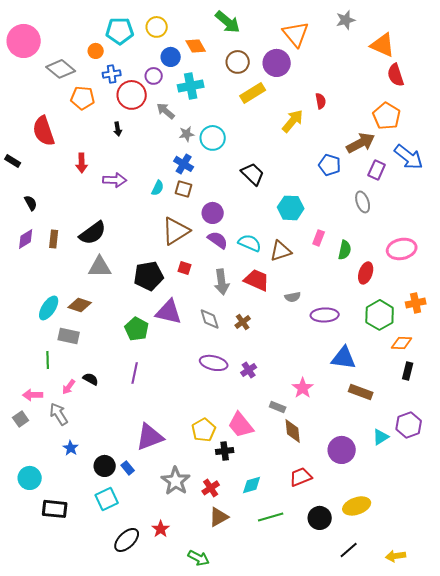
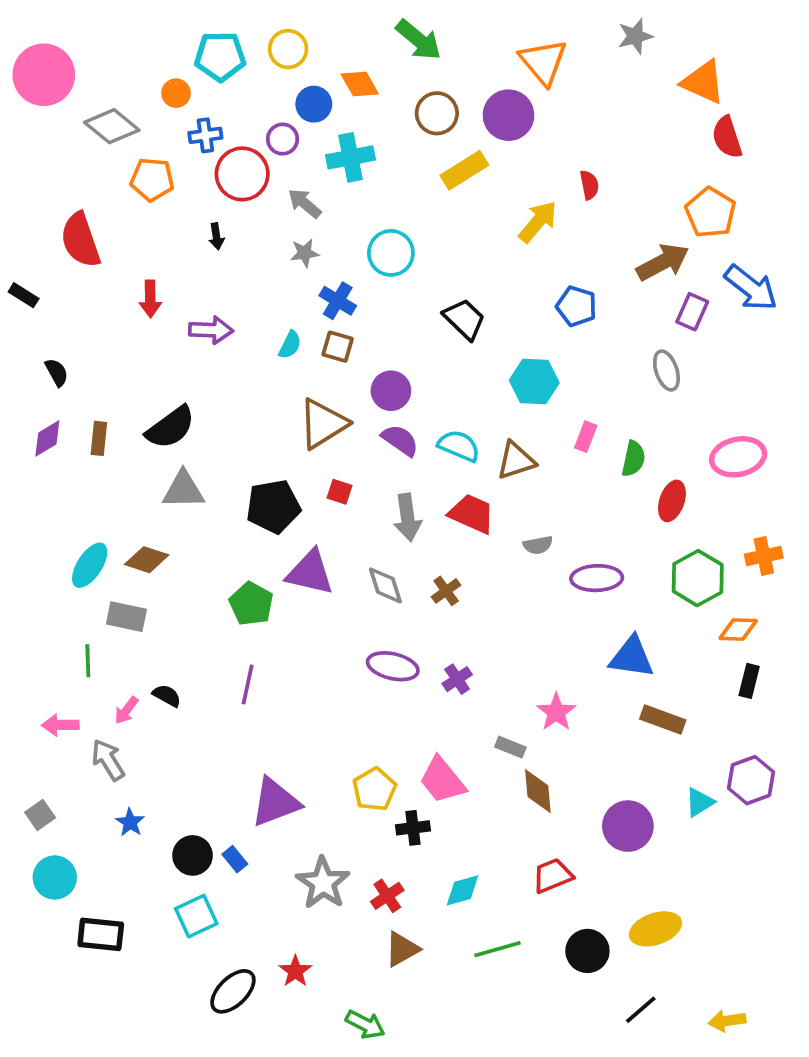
gray star: (187, 134) -> (305, 253), moved
blue pentagon: (330, 165) -> (576, 306), moved
gray square: (21, 419) -> (40, 815), moved

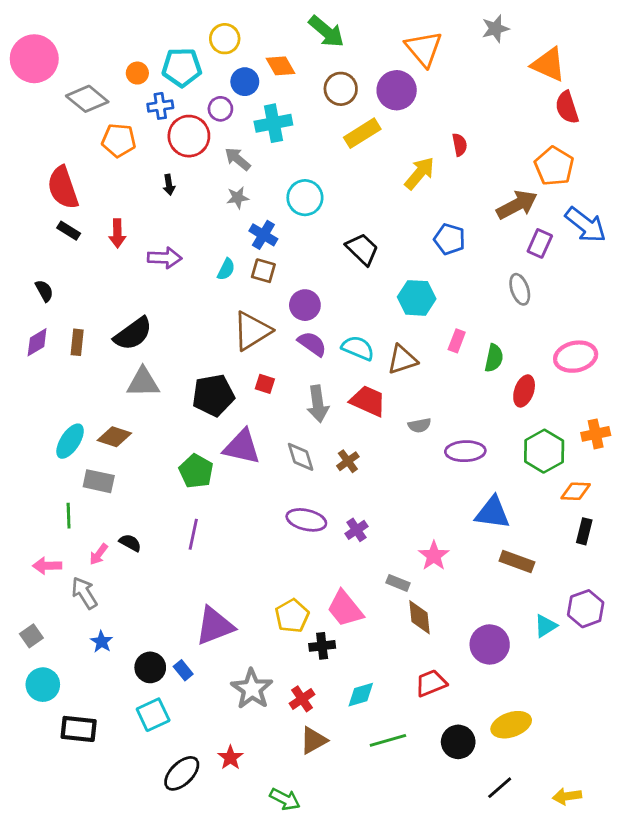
cyan pentagon: (220, 56) -> (182, 67), moved
black rectangle: (24, 295) -> (69, 231), moved

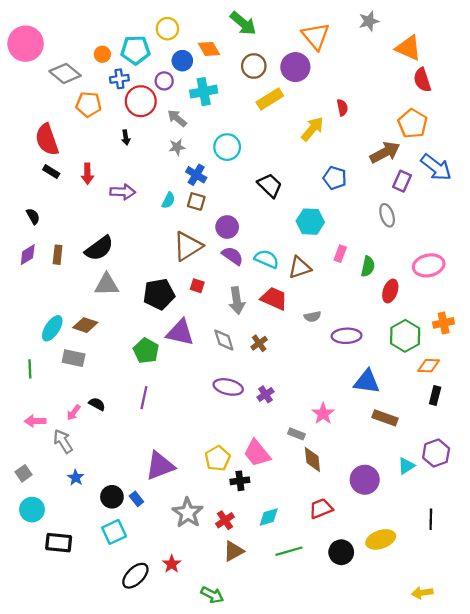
green line: (69, 516) -> (30, 369), moved
black line: (500, 788) -> (431, 519), moved, turned -48

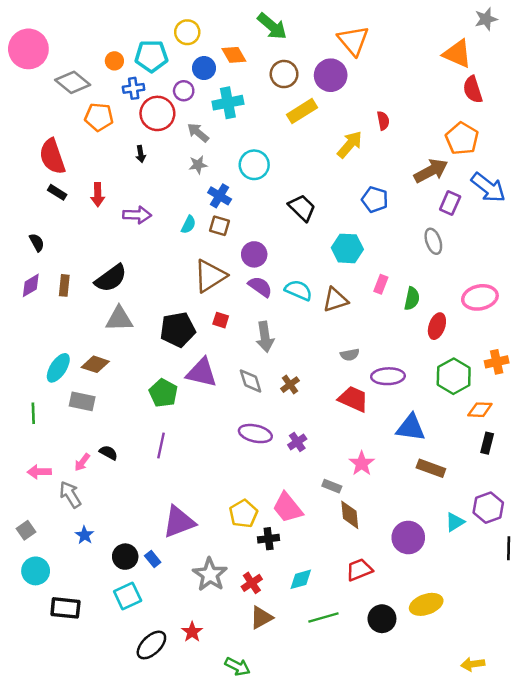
gray star: (369, 21) -> (486, 19), moved
red trapezoid: (274, 298) -> (353, 399), moved
black line: (431, 519) -> (509, 548), moved

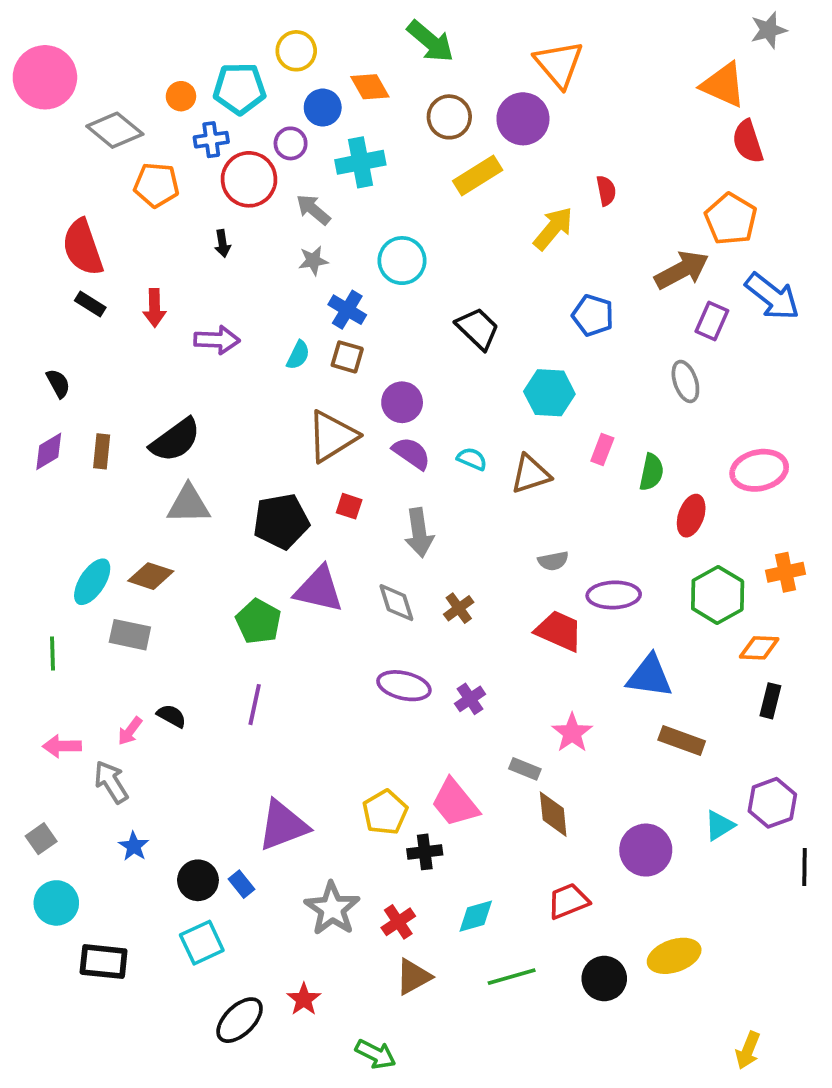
cyan semicircle: (298, 290) -> (472, 459), size x0.7
yellow arrow: (473, 664) -> (748, 1050), turned -60

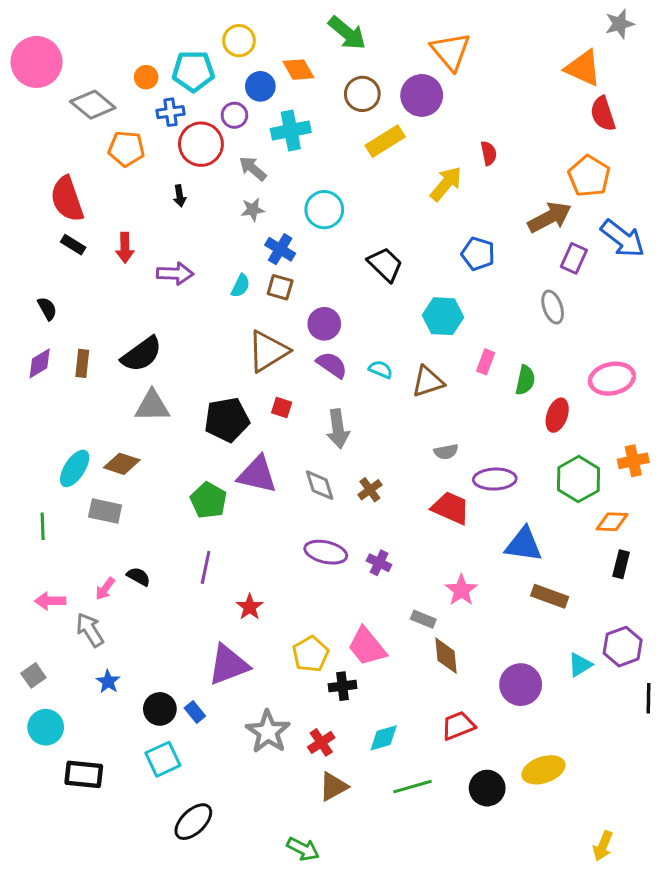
purple cross: (470, 699) -> (379, 563), turned -30
red star: (304, 999) -> (250, 607), moved

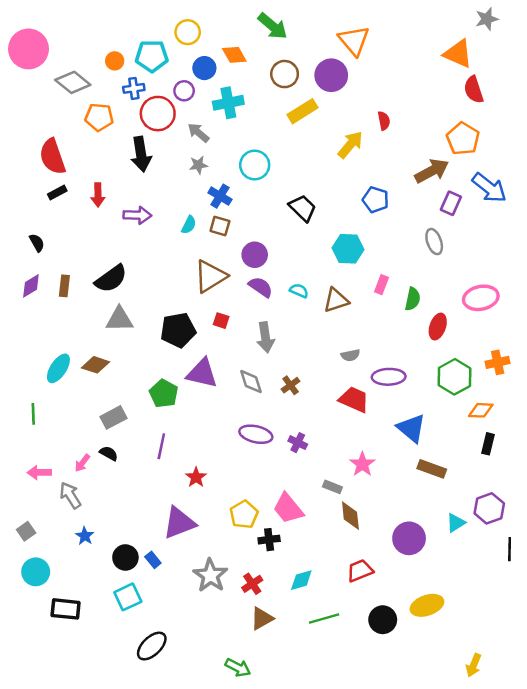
black arrow: (180, 196) -> (141, 154), size x2.0
black rectangle: (73, 245) -> (57, 193), turned -60
gray rectangle: (105, 511) -> (113, 417), moved, turned -40
blue triangle: (524, 545) -> (411, 428), turned 32

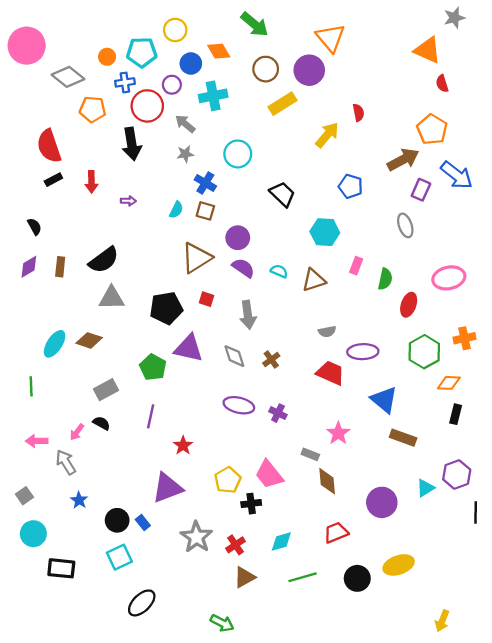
red semicircle: (474, 90) -> (442, 84), size x0.7
purple arrow: (137, 215) -> (128, 201), size x0.6

